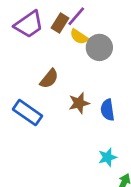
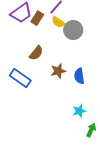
brown rectangle: (60, 23) -> (37, 18), moved

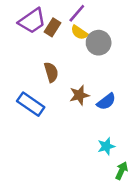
brown semicircle: (36, 53) -> (51, 72), turned -56
blue semicircle: (79, 76) -> (106, 102), turned -119

